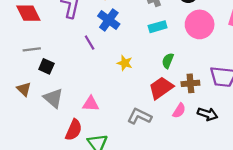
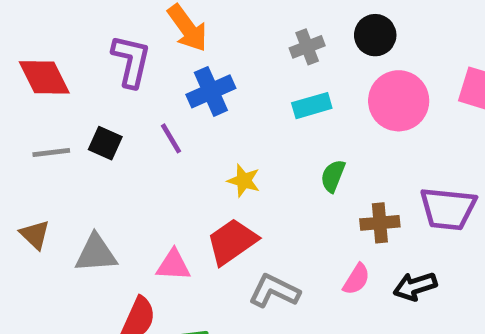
blue cross: (109, 20) -> (211, 91), turned 30
black square: (46, 66) -> (105, 143), moved
red trapezoid: (161, 88) -> (232, 242), moved
gray triangle: (53, 98) -> (96, 253), turned -45
black arrow: (207, 114) -> (415, 286), turned 144

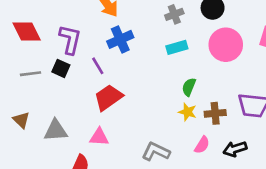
purple L-shape: (131, 61) -> (70, 39), moved
yellow star: (244, 181) -> (188, 112), moved
red trapezoid: (232, 242) -> (108, 97), moved

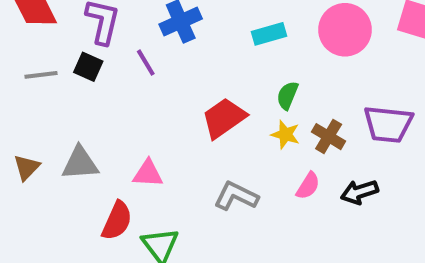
red trapezoid: (108, 97) -> (224, 118), moved
brown cross: (215, 113) -> (329, 137), turned 36
brown triangle: (21, 120) -> (27, 167), moved, turned 30

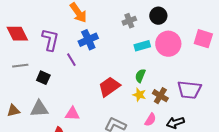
cyan rectangle: (269, 34) -> (142, 46), moved
black square: (88, 67) -> (43, 78), moved
brown triangle: (27, 167) -> (13, 111), turned 32

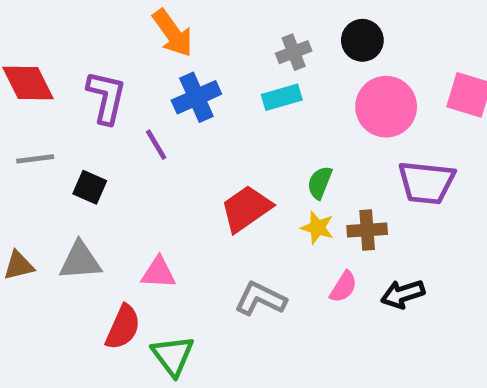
cyan rectangle: (142, 46) -> (282, 97), moved
purple trapezoid: (189, 90) -> (426, 183), moved
brown cross: (160, 96) -> (367, 230), turned -35

